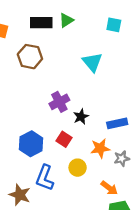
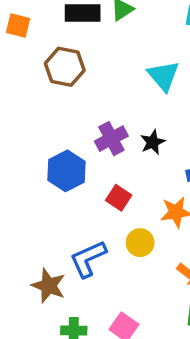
black star: (81, 117) -> (153, 142), moved
blue hexagon: (31, 144) -> (67, 171), moved
blue L-shape: (45, 178) -> (88, 259), turned 45

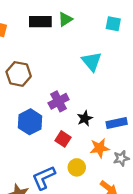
brown hexagon: (65, 67) -> (19, 74), moved
black star: (153, 142) -> (85, 118), moved

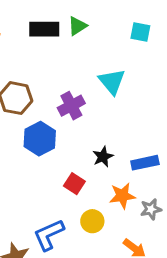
purple cross: (59, 101) -> (71, 106), moved
blue hexagon: (30, 122) -> (40, 139), moved

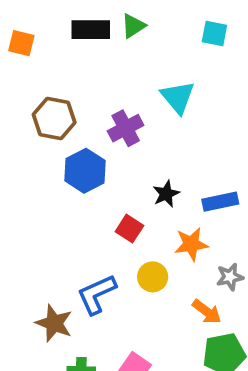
gray star: (151, 209) -> (230, 277), moved

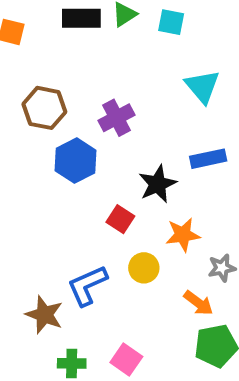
cyan square: (214, 34) -> (171, 22), moved
cyan triangle: (178, 97) -> (202, 87), moved
black star: (166, 194) -> (157, 184), size x1.4
blue rectangle: (220, 202) -> (208, 159), moved

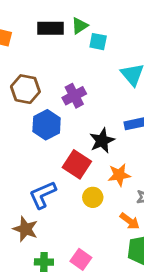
cyan square: (171, 22) -> (98, 42), moved
red square: (120, 219) -> (77, 164), size x1.5
blue L-shape: (87, 285) -> (43, 195), moved

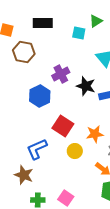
green triangle: (80, 26) -> (96, 21), moved
brown hexagon: (25, 89) -> (24, 52), moved
black star: (102, 141) -> (86, 86), moved, turned -30

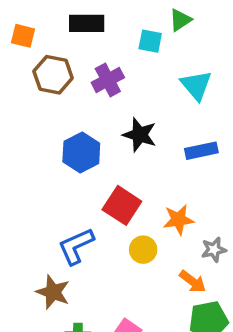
purple cross: (61, 74) -> (108, 80), moved
black star: (86, 86) -> (140, 135), moved

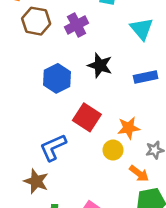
yellow circle: (143, 250) -> (113, 150), moved

